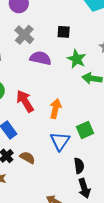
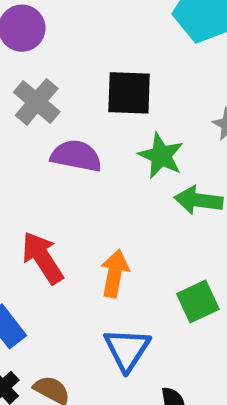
black square: (64, 32) -> (129, 93), size x1.5
green square: (85, 130) -> (198, 301), moved

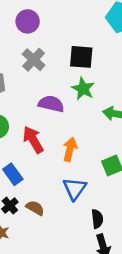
purple semicircle: (76, 156) -> (51, 104), moved
green star: (161, 156) -> (83, 89), moved

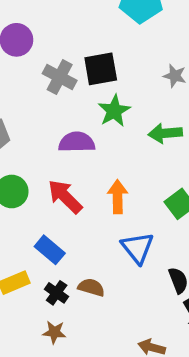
gray cross: (34, 60) -> (60, 77), moved
green star: (83, 89) -> (114, 111), turned 30

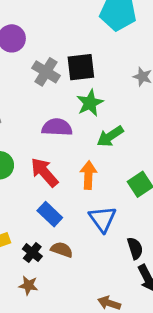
green arrow: (165, 133) -> (110, 136), moved, turned -32
blue rectangle: (50, 250) -> (50, 214), moved

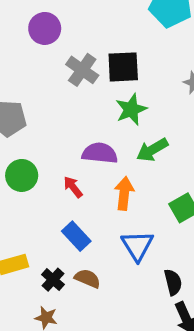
purple semicircle: (57, 127) -> (100, 153), moved
red arrow: (44, 172) -> (73, 187), size x0.6

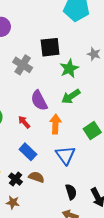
gray cross: (82, 70) -> (23, 65), moved
green star: (131, 109) -> (69, 68), moved
purple semicircle: (100, 153) -> (39, 100), turned -120
black semicircle: (173, 282) -> (71, 192), moved

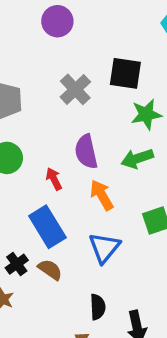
orange arrow: (55, 124) -> (102, 195), turned -48
blue rectangle: (28, 152) -> (47, 227), size x1.4

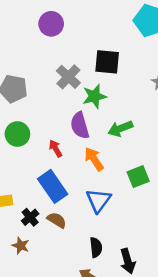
green star: (146, 114) -> (94, 96), moved

